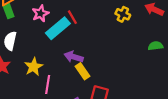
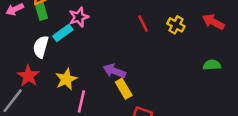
red line: (72, 17) -> (143, 23), moved
cyan rectangle: (58, 28) -> (63, 33), moved, size x0.7

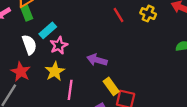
pink star: (79, 17) -> (59, 45), moved
white semicircle: (41, 47) -> (29, 45), turned 150
yellow rectangle: (124, 89) -> (111, 86), moved

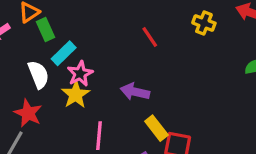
green rectangle: (27, 13) -> (45, 30), moved
red line: (119, 15) -> (150, 37), moved
yellow star: (55, 71) -> (76, 95), moved

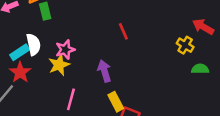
yellow cross: (204, 23) -> (185, 45), moved
cyan rectangle: (64, 53) -> (20, 52), moved
purple arrow: (135, 92) -> (104, 71), turned 50

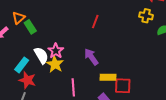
red line: (123, 31) -> (95, 22), turned 64
white semicircle: (33, 44) -> (41, 55), moved
yellow rectangle: (116, 102) -> (108, 77), turned -42

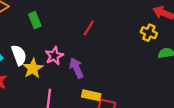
green rectangle: (30, 27) -> (35, 20), moved
pink star: (56, 51) -> (54, 56), moved

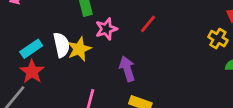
pink star: (54, 56) -> (106, 29), moved
yellow star: (33, 68) -> (79, 49), moved

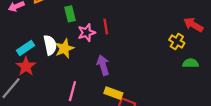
red line: (148, 24) -> (106, 27), moved, turned -49

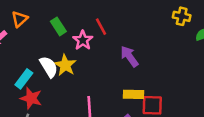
purple arrow: (103, 65) -> (129, 56), moved

